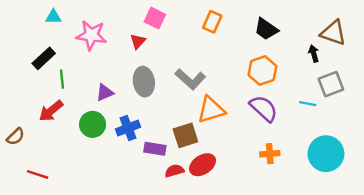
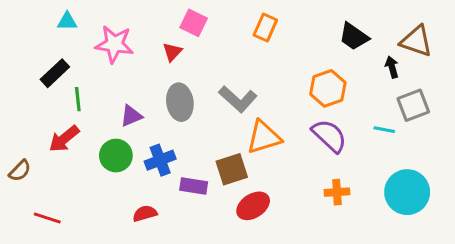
black trapezoid: (266, 29) -> (354, 37), moved
red semicircle: (174, 171) -> (145, 213), moved

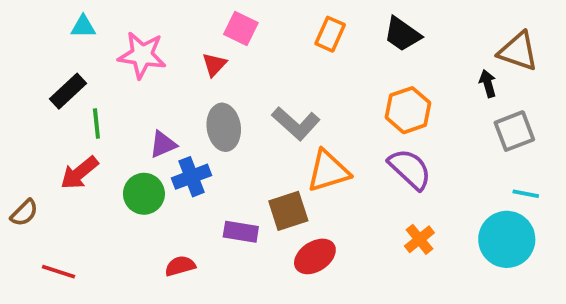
black trapezoid: (354, 37) -> (402, 34), moved
cyan line: (384, 130) -> (526, 194), moved
blue cross: (160, 160) -> (191, 177), moved
orange cross: (337, 192) -> (419, 239), turned -35

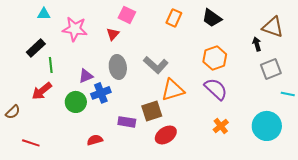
cyan line: (526, 194) -> (288, 94), moved

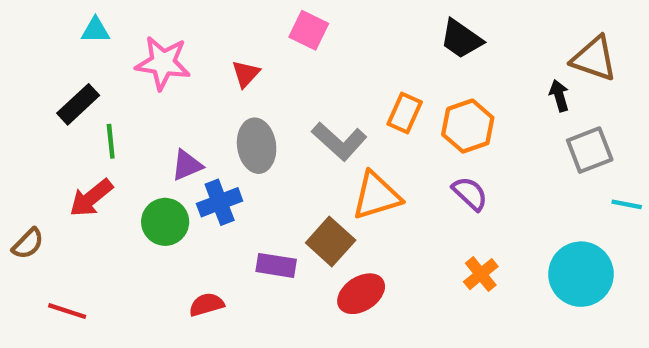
pink square: (127, 15) -> (309, 30), moved
orange rectangle: (174, 18) -> (405, 113), moved
purple semicircle: (216, 89) -> (470, 194), size x0.7
brown square: (152, 111) -> (331, 241), turned -30

